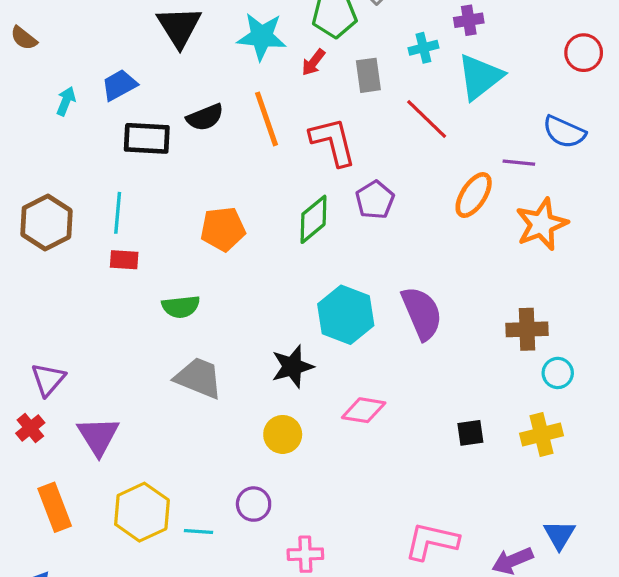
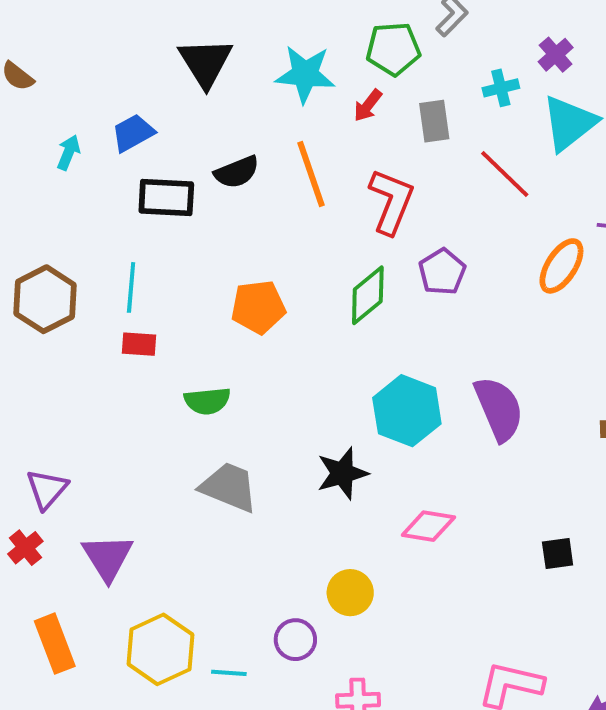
purple cross: (469, 20) -> (556, 55), turned -32
red L-shape: (333, 142) -> (391, 201), turned 36
yellow circle: (283, 434) -> (350, 593), moved

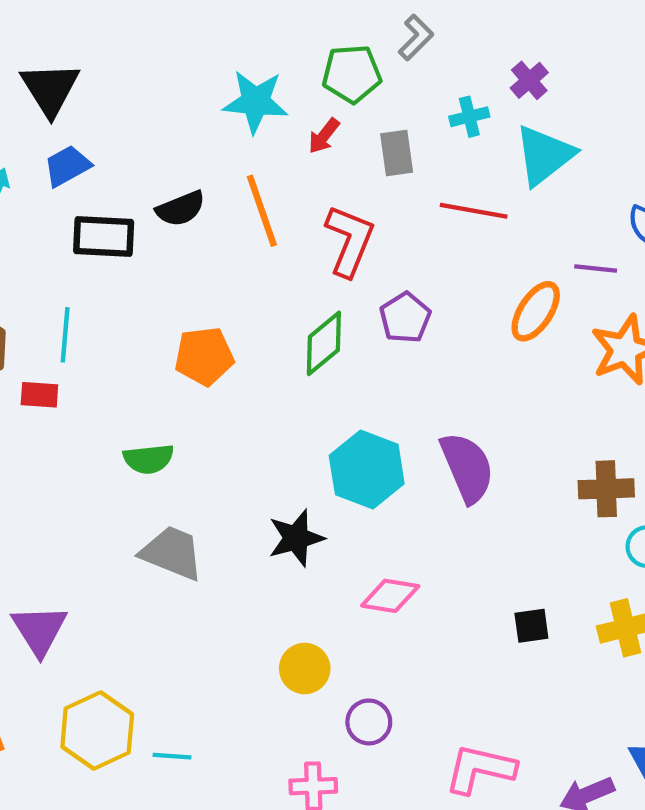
black triangle: (205, 62) -> (50, 89), moved
red line: (505, 174) -> (474, 211), turned -34
red rectangle: (139, 344) -> (39, 395), moved
purple circle: (295, 640) -> (369, 722), moved

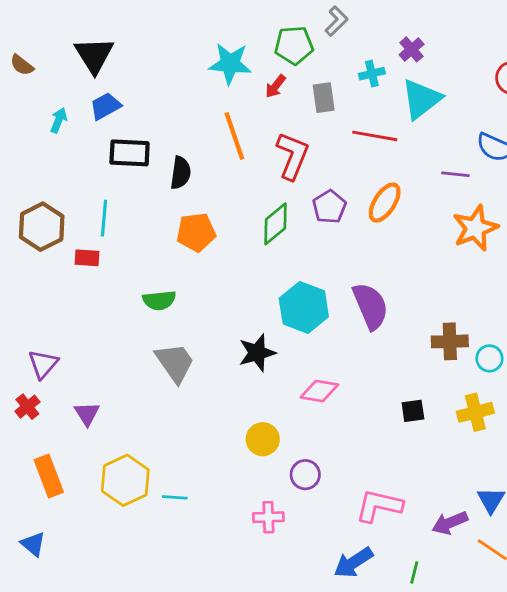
black semicircle: (181, 209) -> (181, 173), moved, turned -60
orange ellipse: (536, 311) -> (385, 203), moved
brown cross: (606, 489) -> (450, 341), moved
gray trapezoid: (172, 553) -> (175, 363), turned 33
purple triangle: (39, 630) -> (87, 414), size x0.7

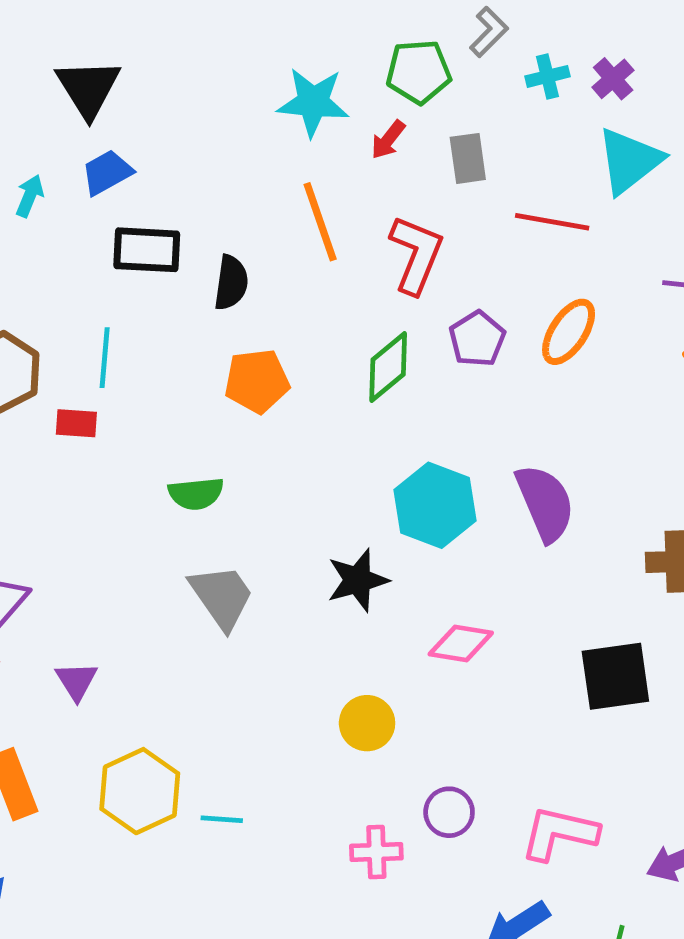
cyan cross: (372, 74) -> (547, 76), moved
black square: (413, 411) -> (615, 676), size x1.8
purple circle: (305, 475) -> (449, 812), moved

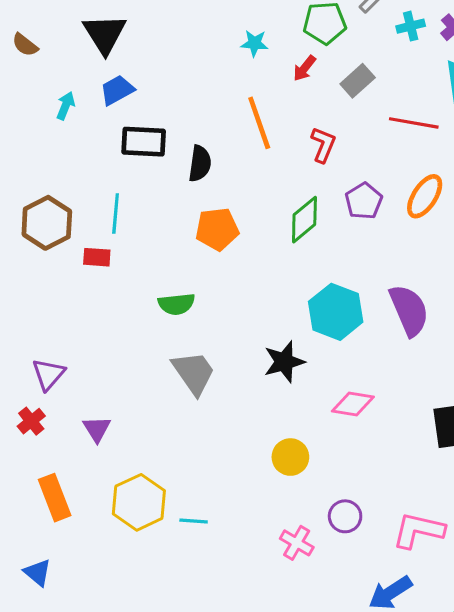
cyan star: (313, 102) -> (254, 43), size x0.6
gray rectangle: (468, 158) -> (358, 81), turned 56
red L-shape: (416, 255) -> (323, 145), size x0.7
pink cross: (376, 852) -> (297, 543), turned 32

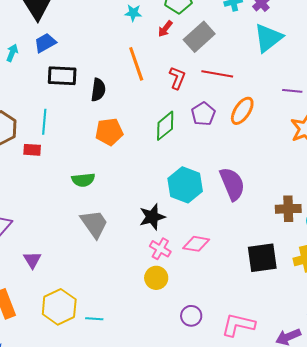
gray rectangle: (358, 81) -> (199, 37), size x1.4
red line: (414, 123) -> (217, 74), moved
pink cross: (297, 543) -> (160, 249), moved

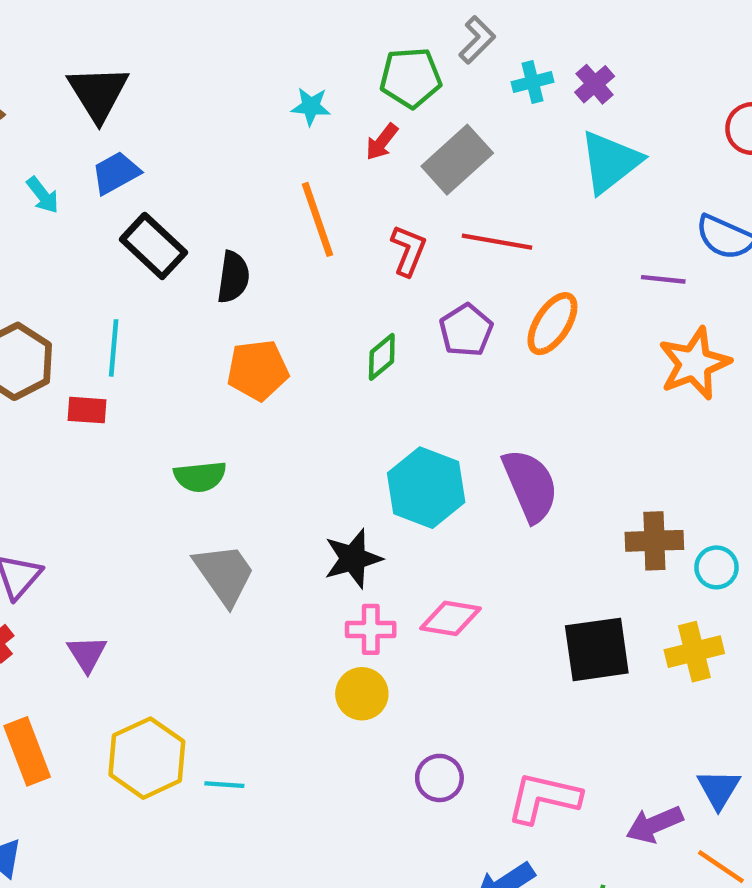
cyan arrow: (12, 53) -> (43, 195), turned 120
black rectangle: (62, 76) -> (153, 246), turned 40
green diamond: (165, 126) -> (382, 357), size x0.7
pink cross: (160, 249) -> (371, 629), turned -30

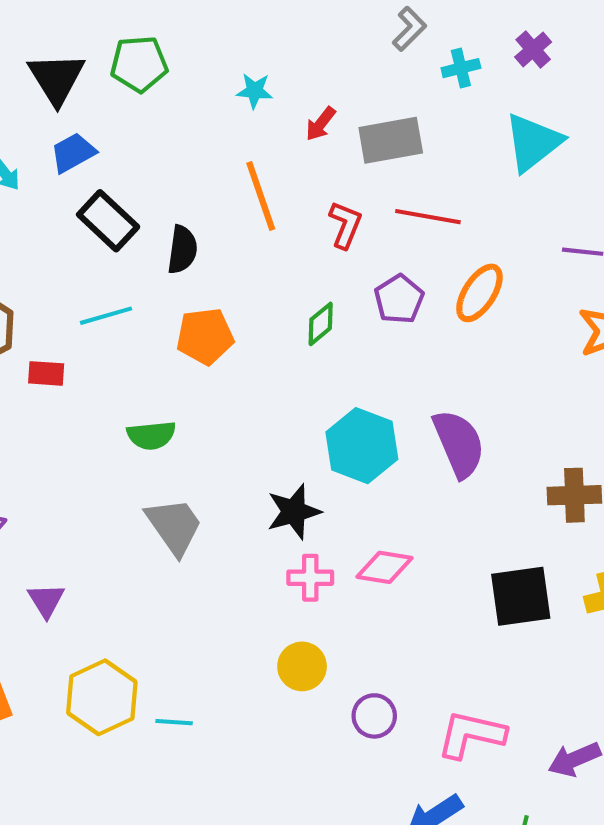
green pentagon: (411, 78) -> (139, 64), moved
purple cross: (595, 84) -> (533, 49), moved
gray rectangle: (457, 160) -> (391, 140), turned 32
cyan line: (114, 348) -> (106, 316), moved, turned 69
yellow circle: (362, 694) -> (302, 666), moved

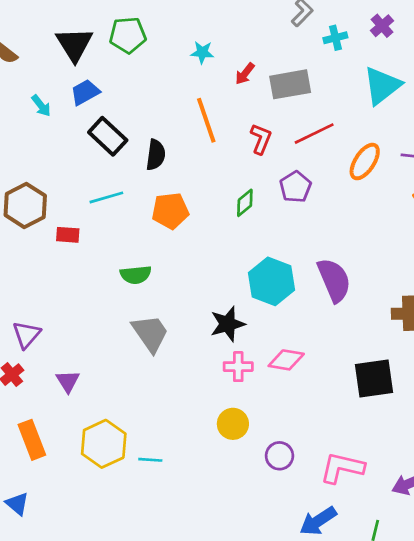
red line: (428, 217) -> (314, 134), turned -36
orange ellipse: (479, 293) -> (365, 162), moved

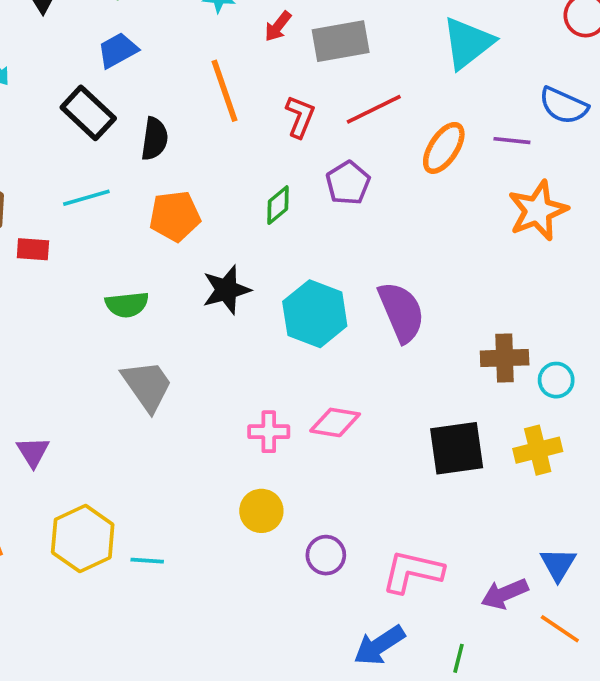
blue trapezoid: (85, 92) -> (118, 50), moved
black star: (228, 324) -> (226, 290), moved

